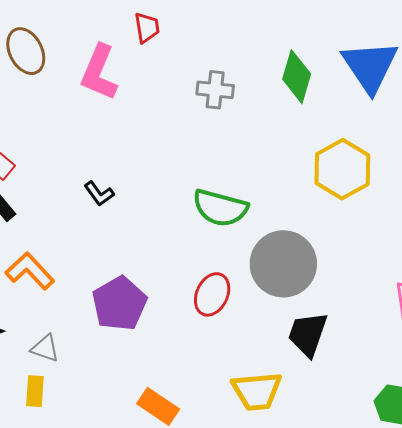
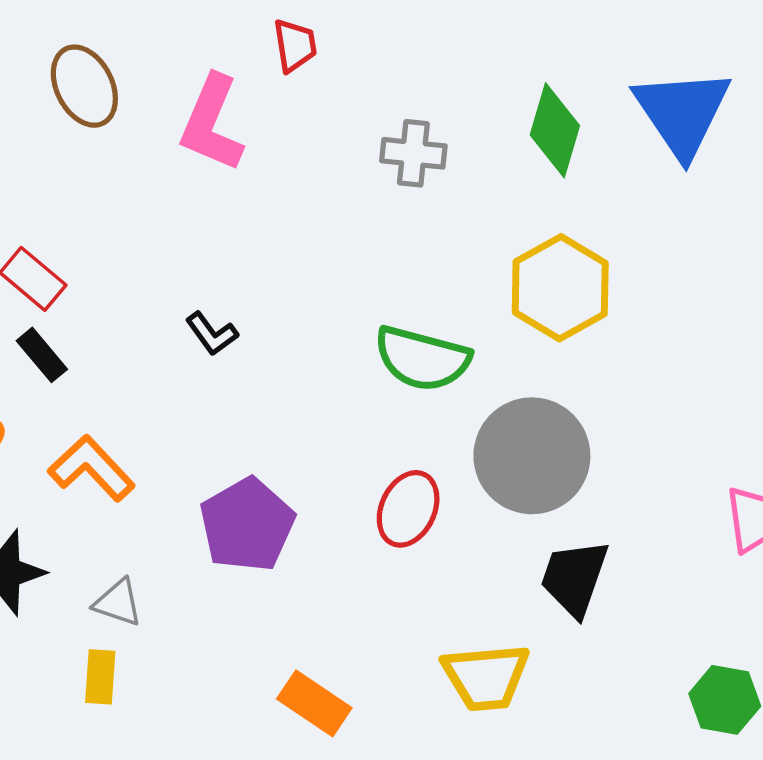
yellow hexagon: (342, 169) -> (560, 288), moved

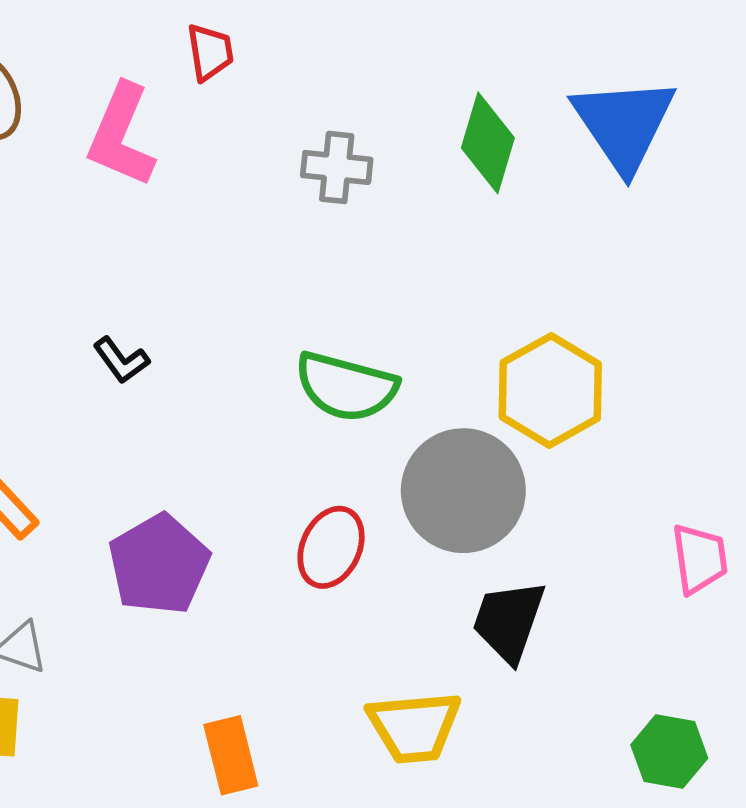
yellow hexagon: (560, 288) -> (550, 390), moved
orange rectangle: (314, 703) -> (231, 755), turned 42

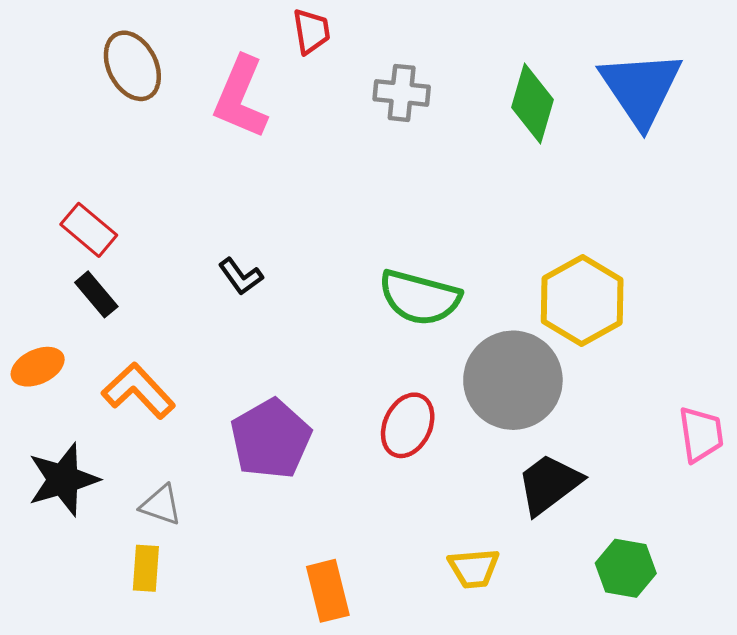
gray cross: (337, 167) -> (402, 93), moved
black trapezoid: (509, 621) -> (549, 484), turned 34
yellow trapezoid: (414, 727) -> (474, 568), size x0.7
green hexagon: (669, 751) -> (626, 568), moved

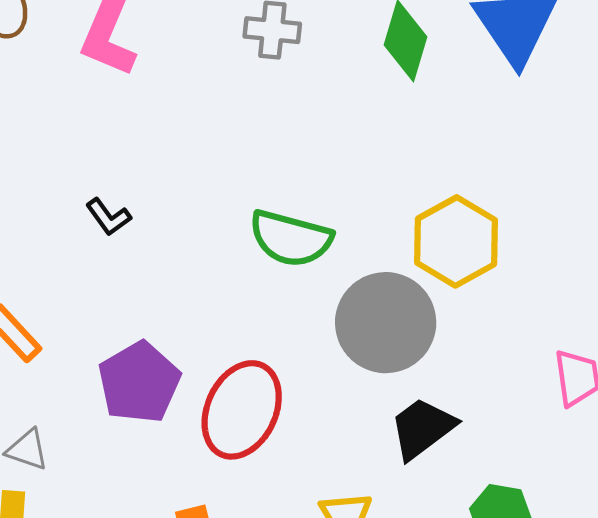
red ellipse: (408, 425) -> (242, 410), moved, size x1.5

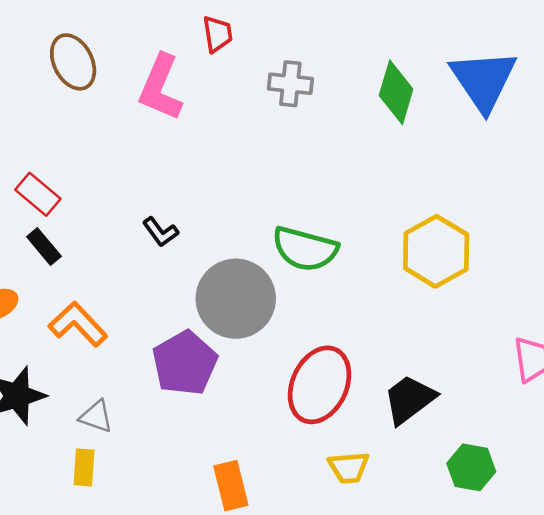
gray circle: (386, 323) -> (236, 299), moved
red ellipse: (242, 410) -> (320, 385), moved

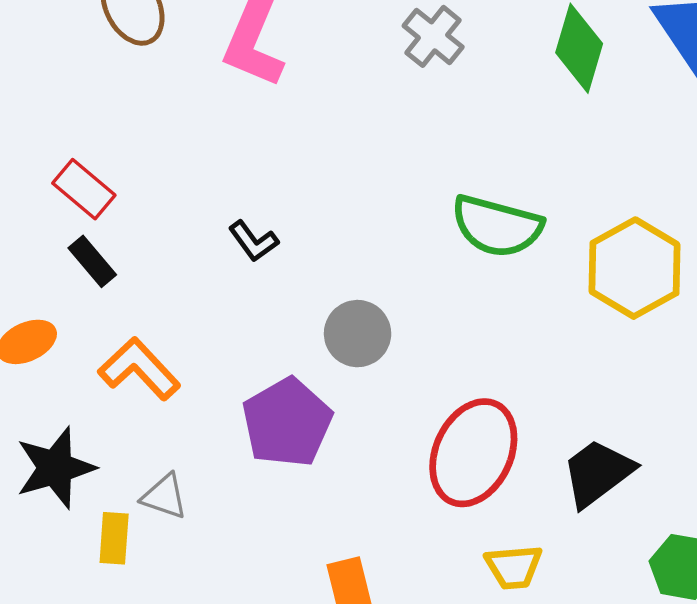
gray cross: (290, 84) -> (433, 36), turned 33
green semicircle: (305, 249) -> (497, 226), moved
gray circle: (236, 299) -> (358, 334), size x0.6
yellow rectangle: (84, 467) -> (114, 538), moved

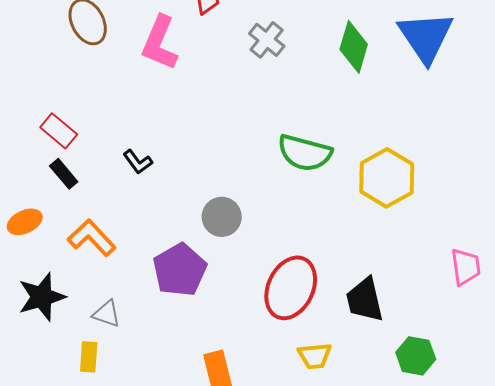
black L-shape: (253, 241) -> (138, 162), moved
black trapezoid: (598, 473) -> (365, 300), turned -66
yellow rectangle: (114, 538) -> (89, 357), moved

